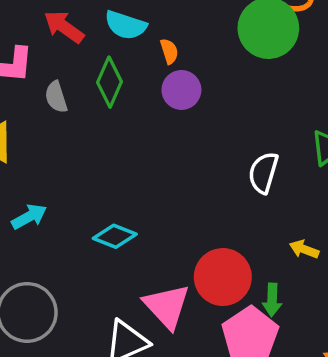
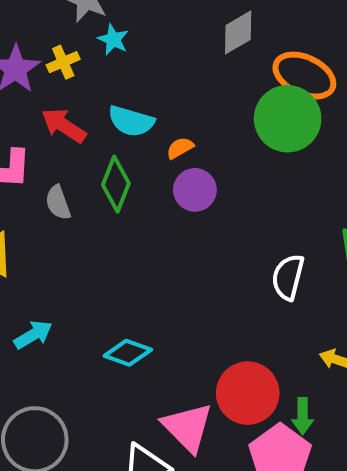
orange semicircle: (169, 51) -> (180, 148), turned -100

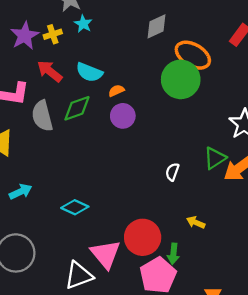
green diamond: (116, 184) -> (77, 108), turned 44
gray semicircle: (58, 203) -> (42, 116), size x1.5
white semicircle: (288, 277) -> (172, 172), size x0.7

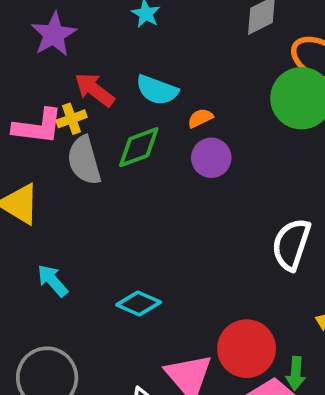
yellow cross: (53, 34) -> (72, 119), moved
white semicircle: (172, 172) -> (291, 244), size x1.8
cyan arrow: (21, 192) -> (53, 281), turned -105

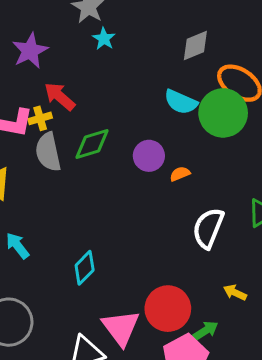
cyan semicircle: (157, 90) -> (181, 102), moved
orange semicircle: (200, 118) -> (180, 174), moved
cyan diamond: (139, 303) -> (85, 268), turned -72
green arrow: (296, 373) -> (206, 331), turned -130

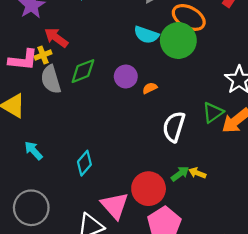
green arrow: (206, 331) -> (180, 174), moved

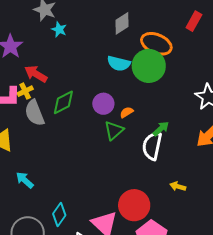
green triangle: (213, 112) -> (114, 131), moved
cyan diamond: (84, 163) -> (59, 214), moved
green arrow: (180, 174) -> (161, 129), moved

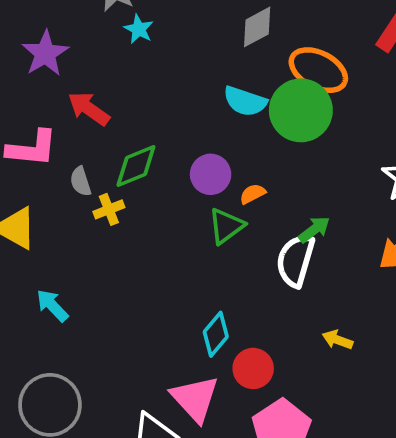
yellow cross: (25, 91) -> (109, 209), moved
gray semicircle: (35, 113) -> (81, 181), size x0.6
red circle: (134, 205) -> (253, 368), size x0.7
cyan diamond: (59, 214) -> (216, 334), moved

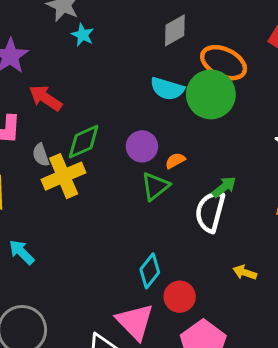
yellow cross: (109, 209) -> (64, 176), size x1.8

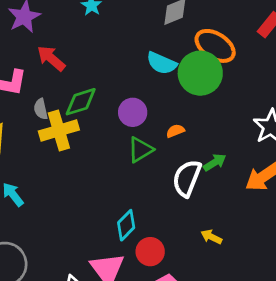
orange semicircle: (175, 161) -> (175, 131), moved
green arrow: (224, 187) -> (215, 162), moved

